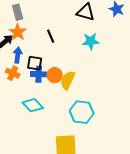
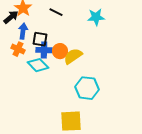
black line: (51, 36) -> (56, 12), turned -40
yellow semicircle: (68, 80) -> (73, 56), turned 30
cyan diamond: (33, 105) -> (38, 65), moved

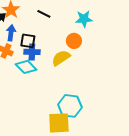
orange circle: (60, 51) -> (74, 41), moved
cyan hexagon: (87, 88) -> (70, 106), moved

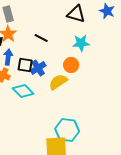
blue cross: (32, 52) -> (38, 68), moved, turned -35

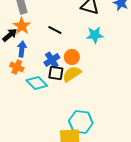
black square: (25, 65) -> (56, 73), moved
orange circle: (71, 65) -> (72, 57), moved

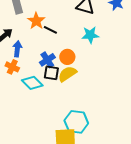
orange star: (22, 26) -> (36, 21), moved

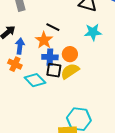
orange star: (36, 21) -> (44, 40), moved
blue cross: (47, 60) -> (50, 57), turned 35

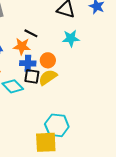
orange star: (44, 40) -> (22, 46), turned -30

